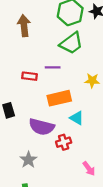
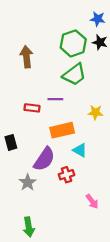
purple semicircle: (42, 127) -> (44, 159), turned -70
gray star: (28, 160) -> (28, 182), moved

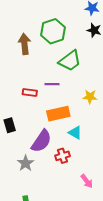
green hexagon: (73, 43) -> (53, 31), moved

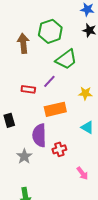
purple line: (52, 84) -> (49, 81), turned -48
cyan triangle: (75, 133) -> (87, 127), moved
purple semicircle: (41, 141) -> (39, 135), turned 145

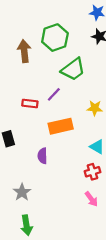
purple semicircle: (39, 135) -> (42, 156), size x0.6
red cross: (59, 149) -> (92, 172), moved
gray star: (24, 156) -> (22, 192), moved

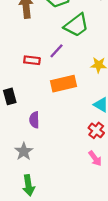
purple semicircle: (42, 156) -> (34, 120), moved
red cross: (92, 172) -> (96, 130), turned -35

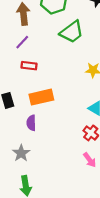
purple line: (56, 51) -> (22, 42), moved
orange rectangle: (63, 84) -> (41, 97), moved

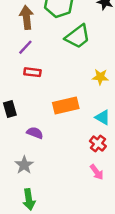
orange rectangle: (41, 97) -> (66, 105), moved
purple semicircle: (31, 123) -> (35, 133), turned 112

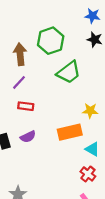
orange rectangle: (66, 105) -> (70, 132), moved
purple semicircle: (35, 133) -> (28, 137), moved, turned 133

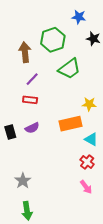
blue star: (92, 16) -> (79, 17), moved
purple line: (19, 82) -> (32, 79), moved

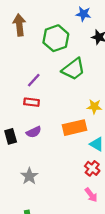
brown arrow: (25, 52) -> (19, 25), moved
gray star: (23, 181) -> (29, 176), moved

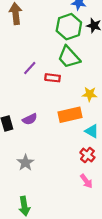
green hexagon: (56, 38) -> (69, 27), moved
green trapezoid: (73, 69) -> (69, 57), turned 85
red rectangle: (32, 102) -> (53, 78), moved

